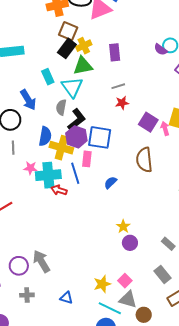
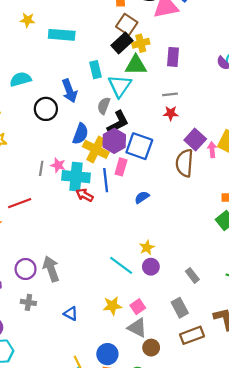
gray line: (13, 148) -> (41, 168), moved
brown semicircle: (144, 160) -> (184, 163), moved
cyan line: (110, 308) -> (121, 265), moved

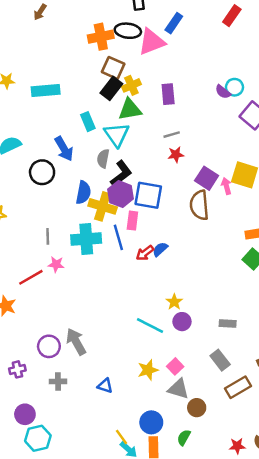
pink star: (58, 165) -> (56, 264), moved
red arrow: (85, 195) -> (145, 253), moved, turned -56
gray rectangle: (192, 275) -> (228, 324), turned -40

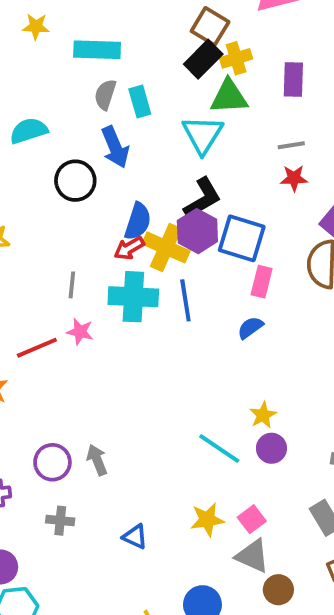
cyan rectangle: (88, 122) -> (140, 102), moved
gray semicircle: (103, 159) -> (105, 95), moved
pink rectangle: (132, 221) -> (262, 282), moved
red arrow: (145, 253) -> (129, 248), moved
gray arrow: (76, 342) -> (97, 460), size x0.7

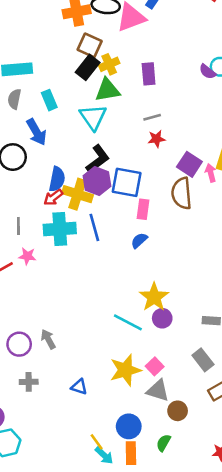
gray semicircle: (105, 95) -> (14, 99), moved
yellow star: (263, 415) -> (154, 297), size x1.6
yellow star: (207, 520) -> (125, 370), size x1.4

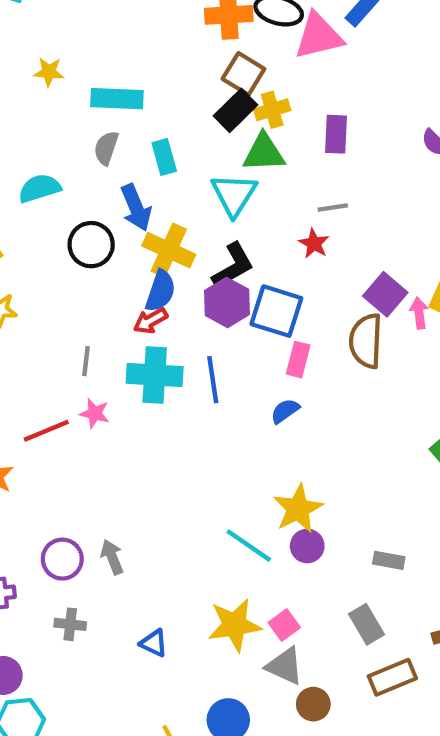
red star: (156, 139) -> (314, 244), moved, turned 30
yellow cross: (77, 194) -> (169, 250), moved

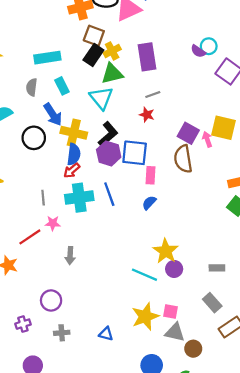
cyan rectangle: (117, 99) -> (47, 58), moved
purple rectangle: (336, 134) -> (147, 57), size x1.4
gray arrow: (112, 557) -> (70, 256), moved, turned -144
pink square: (284, 625) -> (170, 311), turned -32

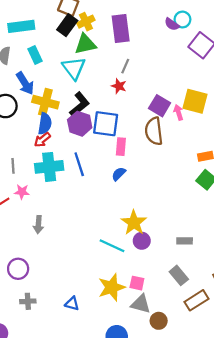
gray line: (153, 95) -> (125, 66), turned -48

